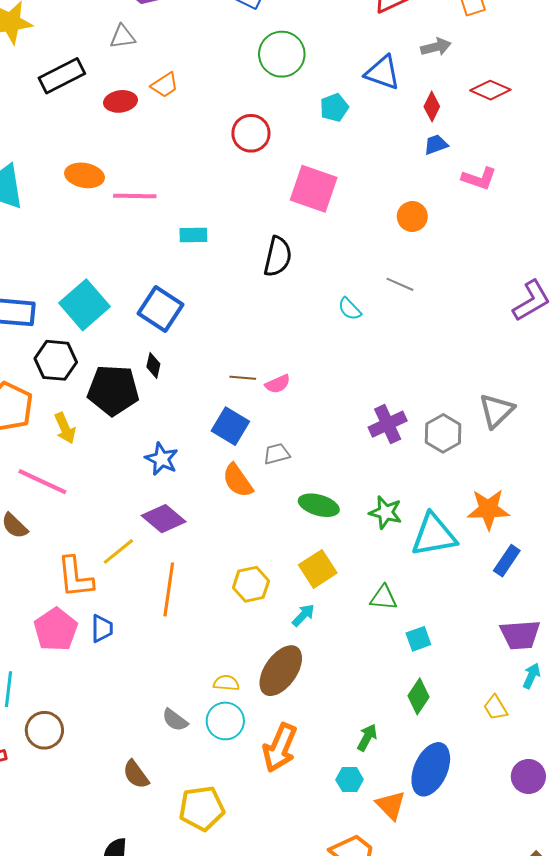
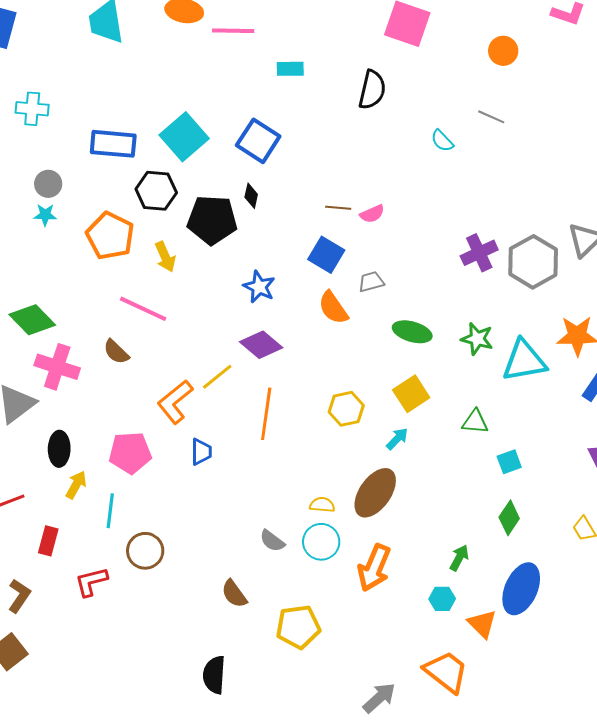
gray hexagon: (443, 433) -> (533, 262), size x1.4
orange L-shape: (75, 577) -> (175, 402), turned 57
pink pentagon: (56, 630) -> (130, 453), moved, turned 30

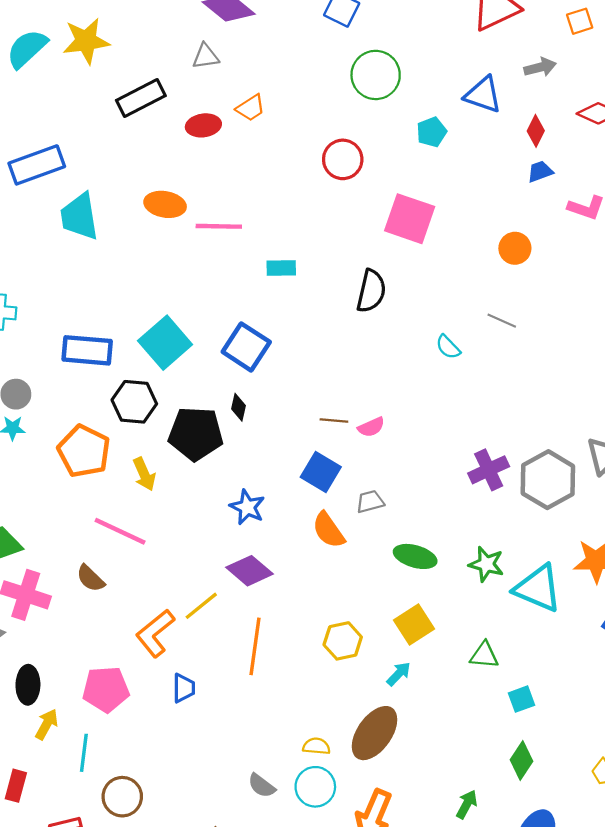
cyan triangle: (524, 361) -> (538, 588), turned 33

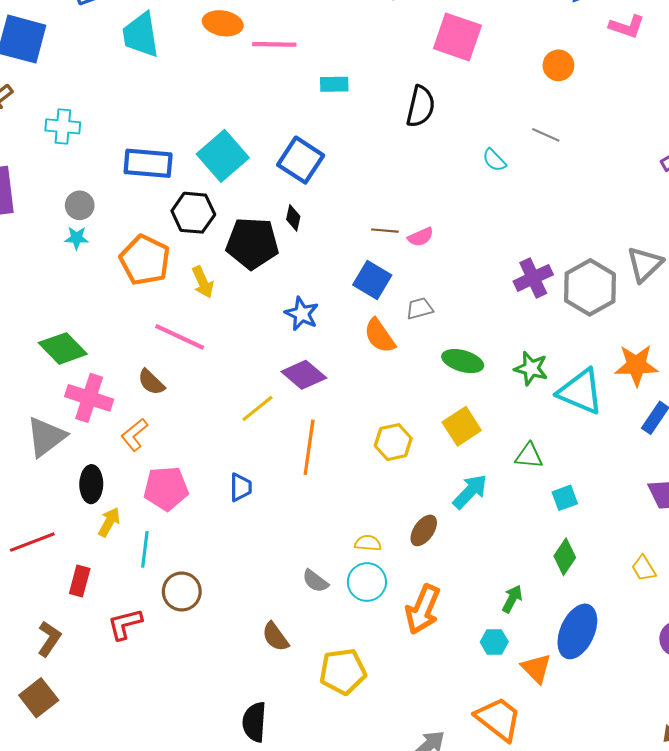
orange L-shape: (155, 633) -> (134, 435), moved, size x0.7
cyan arrow: (399, 674) -> (470, 492), moved, size x1.5
brown ellipse: (375, 733) -> (424, 530), size x0.6

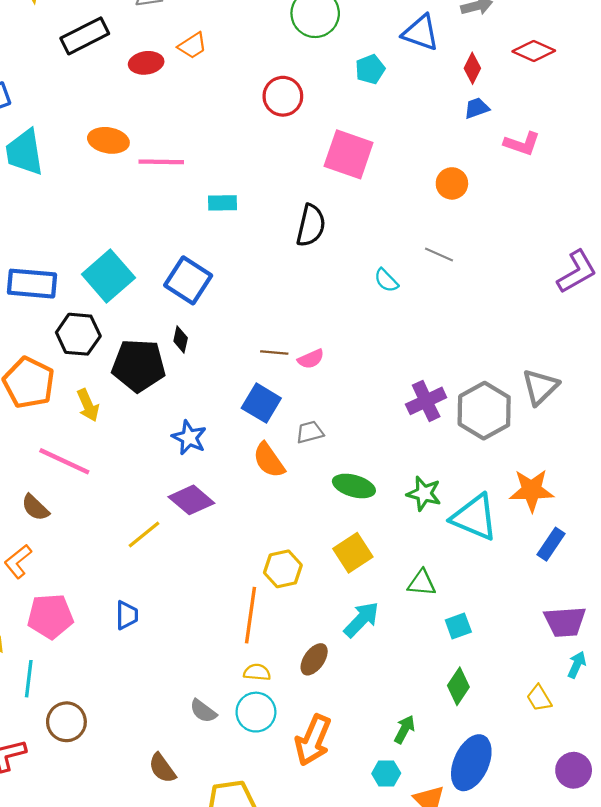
orange line: (309, 447) -> (251, 615), moved

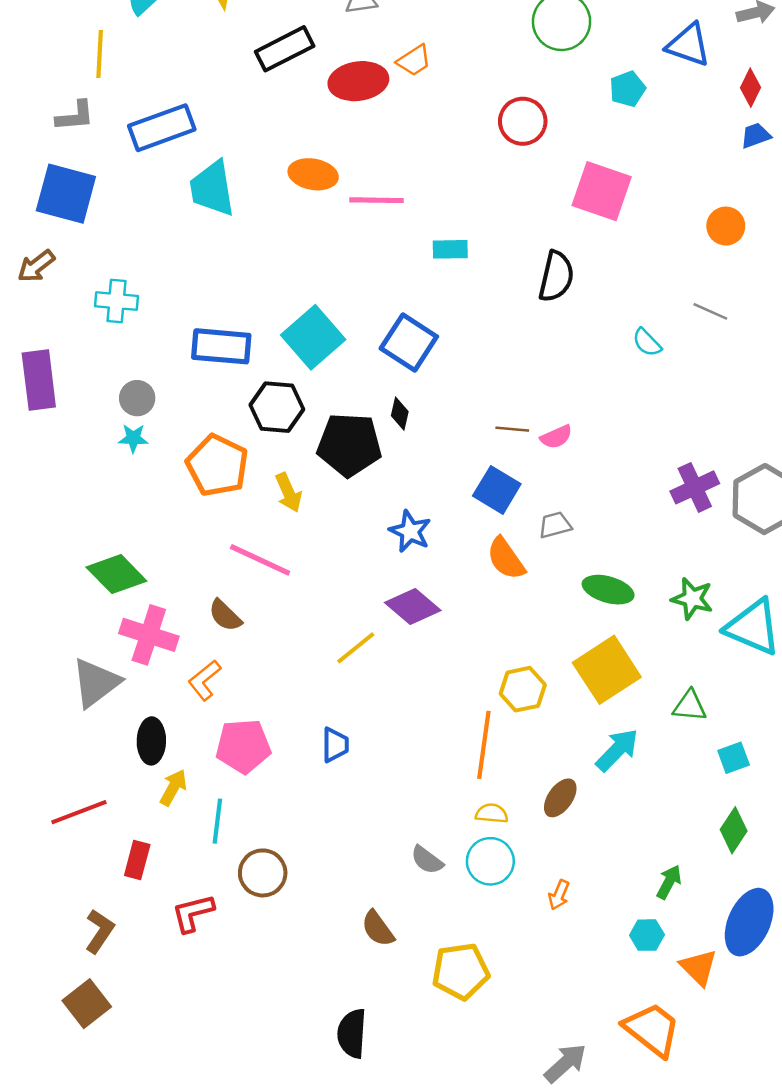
red ellipse: (146, 63) -> (358, 81), size x1.4
yellow square: (353, 553) -> (607, 670), size x1.4
orange arrow: (313, 740) -> (559, 895), size x0.5

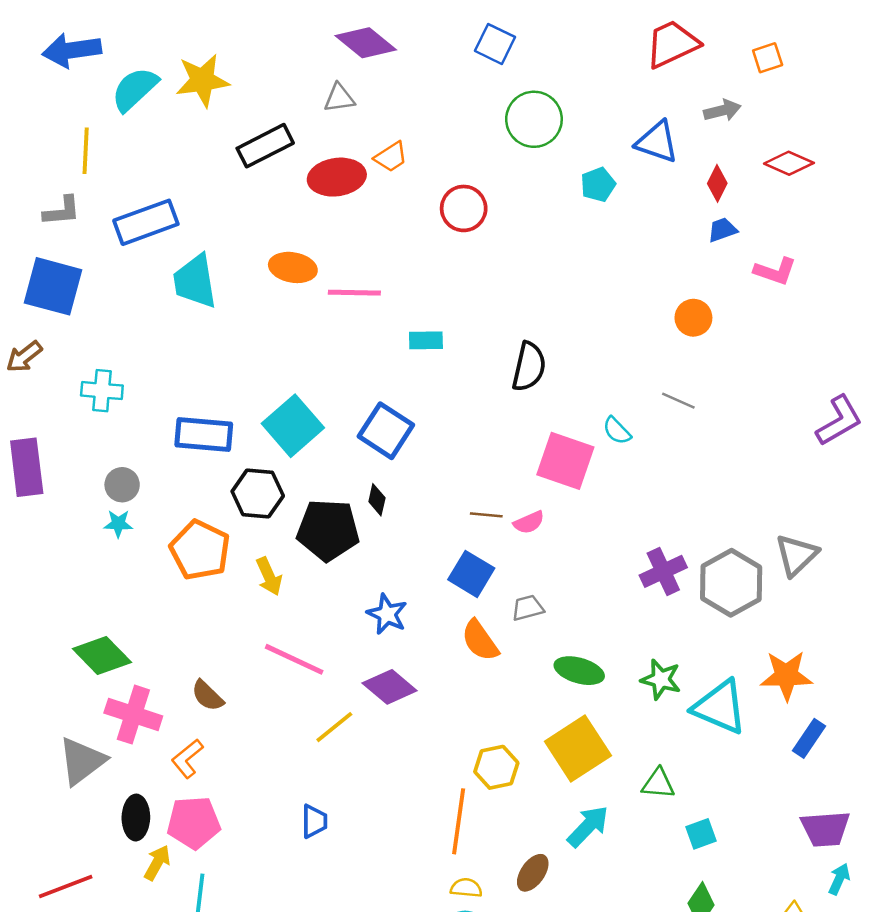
red circle: (523, 121) -> (464, 208), moved
pink square: (602, 191) -> (565, 461), moved
pink line: (260, 560) -> (294, 659), moved
pink pentagon: (243, 746) -> (194, 823), moved

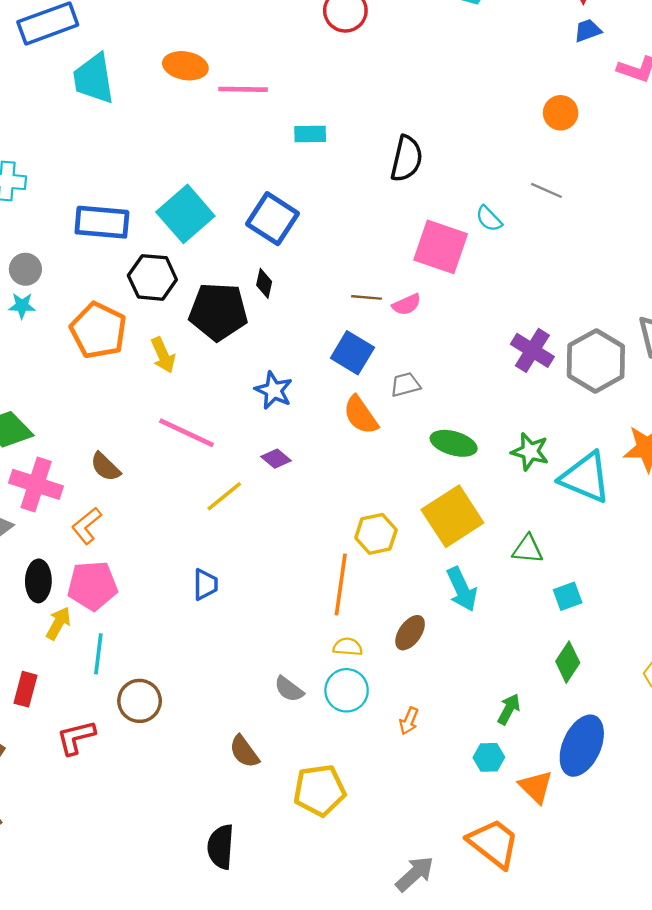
purple cross: (663, 571) -> (532, 350), turned -33
purple diamond: (390, 687) -> (276, 459), size x0.6
cyan arrow: (588, 826) -> (462, 589), turned 111

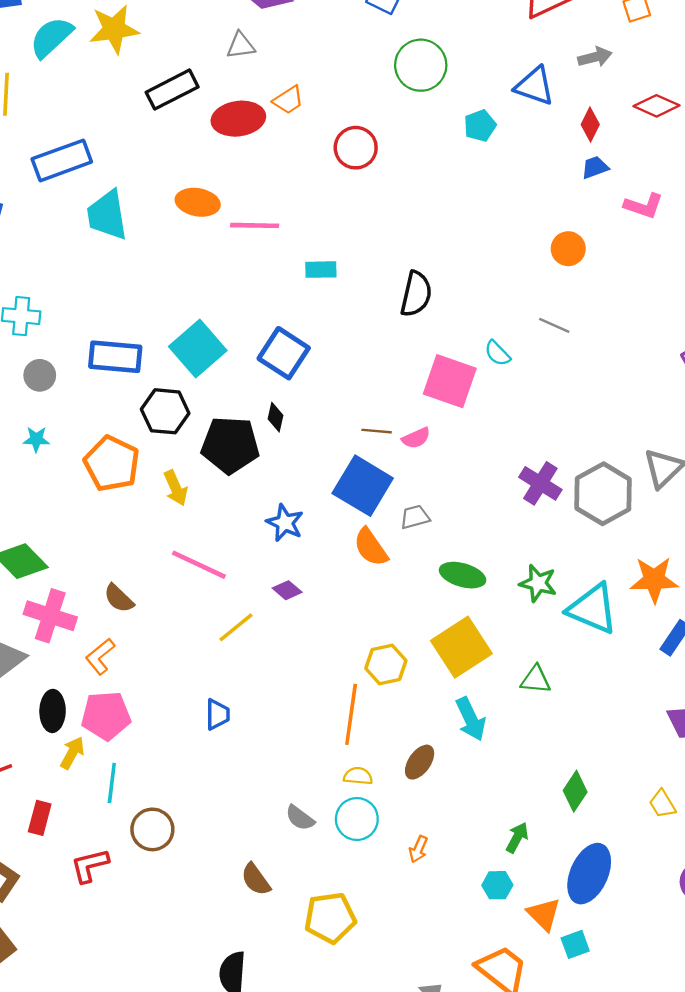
gray circle: (25, 269) -> (40, 375), moved
blue square: (352, 353) -> (363, 486), size x1.4
cyan square: (568, 596) -> (575, 944), moved

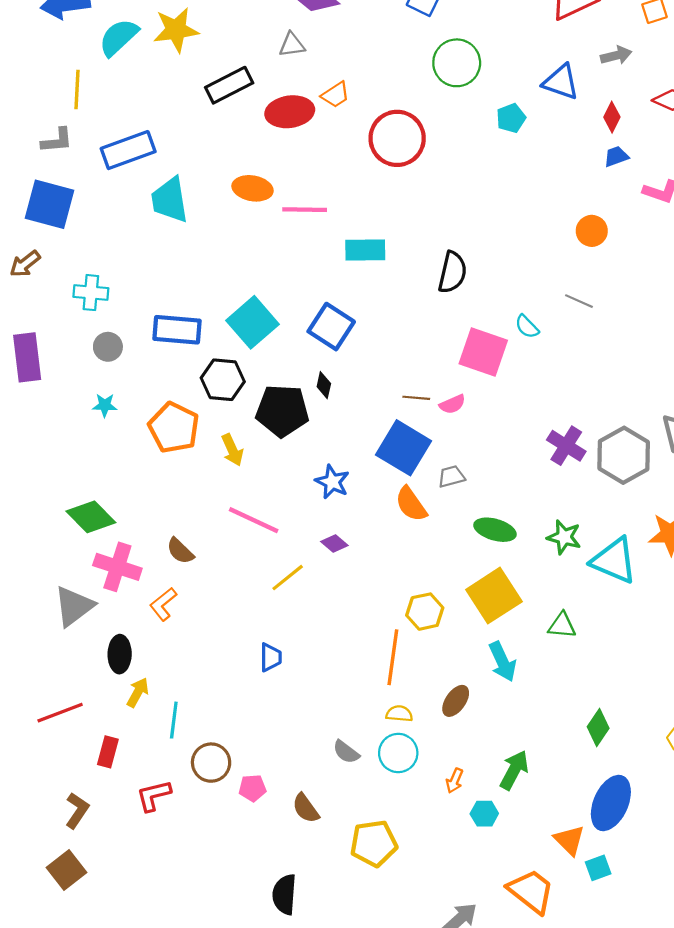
red circle: (356, 148) -> (397, 138), size x1.4
cyan rectangle: (321, 270) -> (365, 250), size x1.4
pink pentagon: (106, 716) -> (253, 788), moved, size x0.6
green arrow: (517, 838) -> (514, 770), moved, size x1.4
cyan hexagon: (497, 885) -> (484, 814), moved

